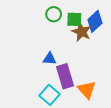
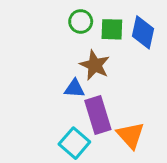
blue diamond: (95, 21) -> (143, 32), turned -35
brown star: (82, 32) -> (95, 65), moved

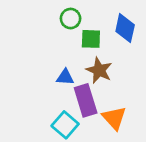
green square: (112, 29) -> (91, 39), moved
brown star: (95, 65) -> (99, 70), moved

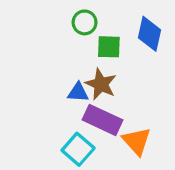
brown star: (99, 70) -> (101, 84), moved
purple rectangle: (86, 100) -> (102, 120), turned -48

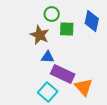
brown star: (101, 84) -> (40, 35), moved

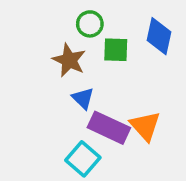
blue triangle: (48, 57) -> (83, 98), turned 40
orange triangle: (84, 87) -> (145, 126), moved

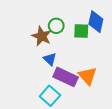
green circle: (90, 24) -> (56, 26), moved
green square: (116, 50) -> (81, 31), moved

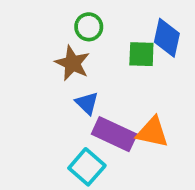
green circle: (56, 26) -> (89, 27), moved
orange triangle: (88, 76) -> (152, 132), turned -36

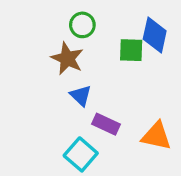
orange triangle: (152, 132) -> (156, 136), moved
purple rectangle: (114, 134) -> (106, 124), size x0.7

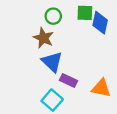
green square: (131, 50) -> (85, 13), moved
blue triangle: (81, 96) -> (52, 62), size x1.5

